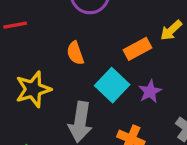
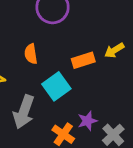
purple star: (150, 92) -> (87, 121), moved

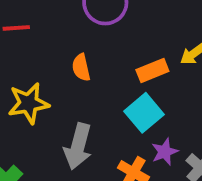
cyan square: (56, 86) -> (144, 113), moved

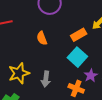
yellow star: (29, 103) -> (19, 73), moved
gray arrow: (78, 146) -> (46, 79), size x0.7

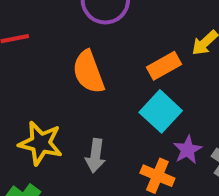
orange semicircle: (42, 38) -> (88, 72), size x1.5
yellow star: (19, 73) -> (41, 143), turned 30

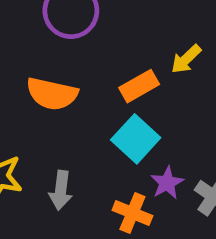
orange semicircle: (88, 72) -> (52, 94), turned -57

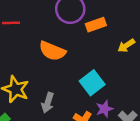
orange rectangle: (139, 86) -> (96, 25), moved

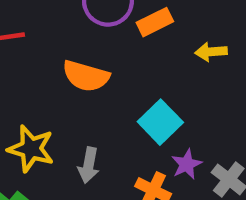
yellow arrow: (126, 46) -> (211, 52), turned 36

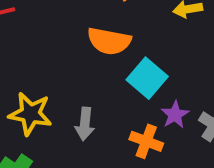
orange semicircle: (86, 76) -> (109, 41), moved

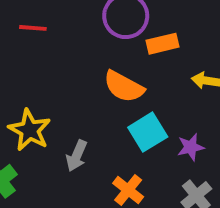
purple star: (175, 115) -> (191, 147), moved

